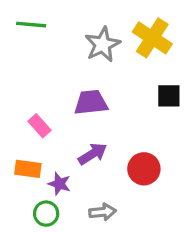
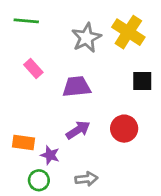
pink rectangle: (40, 126) -> (33, 68), moved
red circle: (144, 169) -> (124, 129), moved

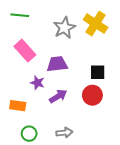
pink rectangle: (33, 68) -> (25, 51), size x1.5
black square: (142, 81) -> (98, 72), moved
purple star: (50, 155) -> (37, 83), moved

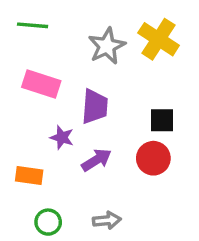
pink rectangle: (25, 51) -> (41, 84), turned -30
purple trapezoid: (57, 64) -> (95, 106), turned 100

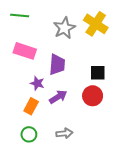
orange rectangle: (29, 175) -> (31, 106), moved, turned -70

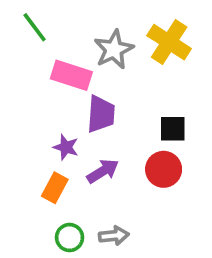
green line: (20, 16) -> (35, 27), turned 48
pink rectangle: (25, 51) -> (71, 75), moved
green circle: (29, 134) -> (70, 238), moved

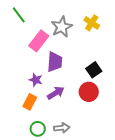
yellow cross: (169, 42) -> (92, 23), size x0.7
pink rectangle: (71, 75) -> (39, 41), turned -70
black square: (173, 129) -> (94, 70), turned -35

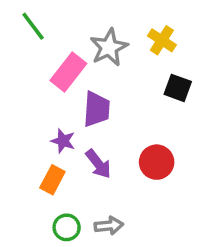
black square: (94, 70) -> (178, 88), moved, turned -35
purple arrow: (56, 93) -> (98, 164), turned 84

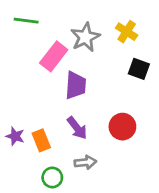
green line: (33, 26) -> (26, 21), turned -45
purple star: (63, 141) -> (15, 136), moved
orange rectangle: (52, 180) -> (41, 140), turned -50
gray arrow: (109, 226) -> (85, 162), moved

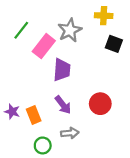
green line: (26, 21) -> (21, 30), moved, turned -60
yellow cross: (127, 32) -> (104, 16), moved, turned -30
black square: (139, 69) -> (114, 44), moved

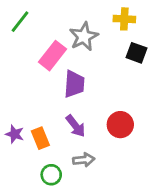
green line: (21, 30) -> (20, 22), moved

